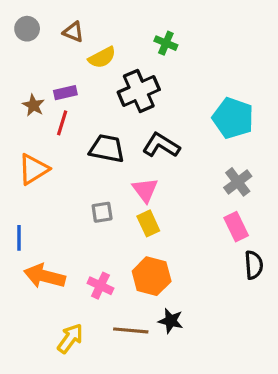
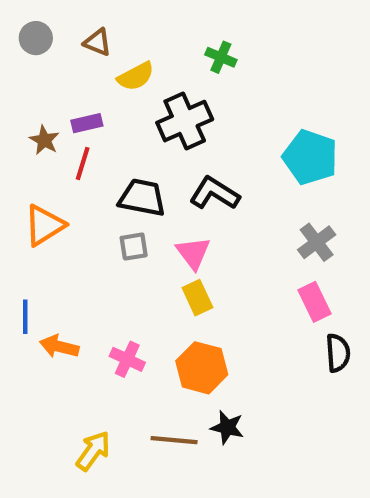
gray square: (102, 212) -> (134, 247), moved
orange arrow: (45, 276) -> (59, 347), moved, size x0.7
pink cross: (100, 286) -> (127, 359), moved

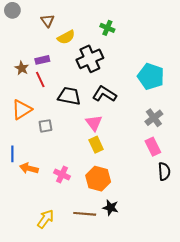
gray circle: (36, 38) -> (12, 10), moved
brown triangle: (97, 42) -> (48, 21), turned 32
red line: (83, 164) -> (40, 80), turned -42
gray square: (134, 247) -> (45, 126), moved

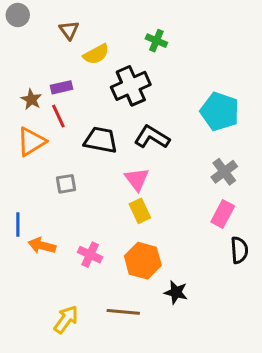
orange triangle: (22, 109) -> (31, 142), moved
pink rectangle: (153, 147) -> (223, 214), turned 54
black star: (111, 208) -> (176, 292), moved

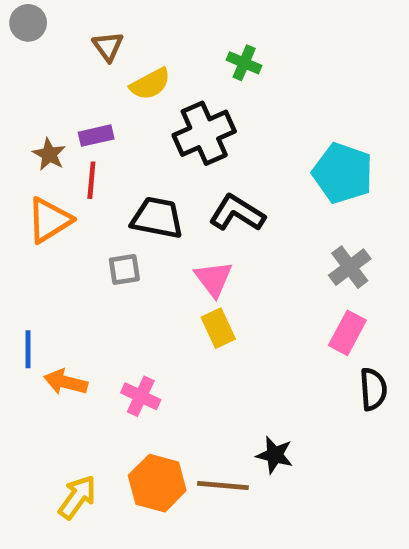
red line: (58, 116) -> (91, 180), turned 30
gray square: (66, 184) -> (124, 269), moved
orange hexagon: (143, 261) -> (157, 483), moved
brown line: (123, 312) -> (223, 485), moved
yellow arrow: (66, 319) -> (77, 497), moved

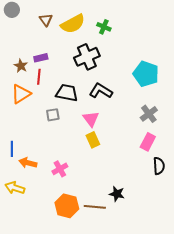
yellow semicircle: (150, 84) -> (73, 24), moved, size x1.4
pink cross: (141, 396) -> (60, 169), turned 35
yellow arrow: (77, 497) -> (15, 188), moved, turned -108

